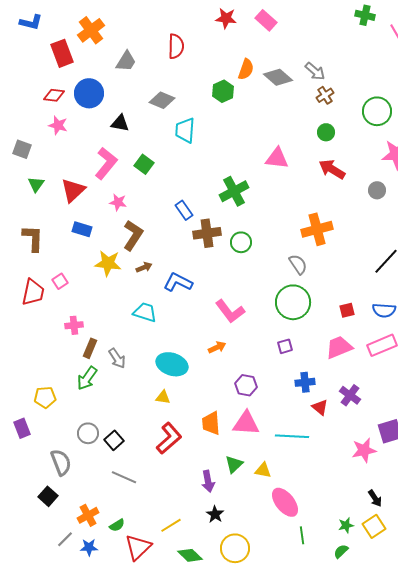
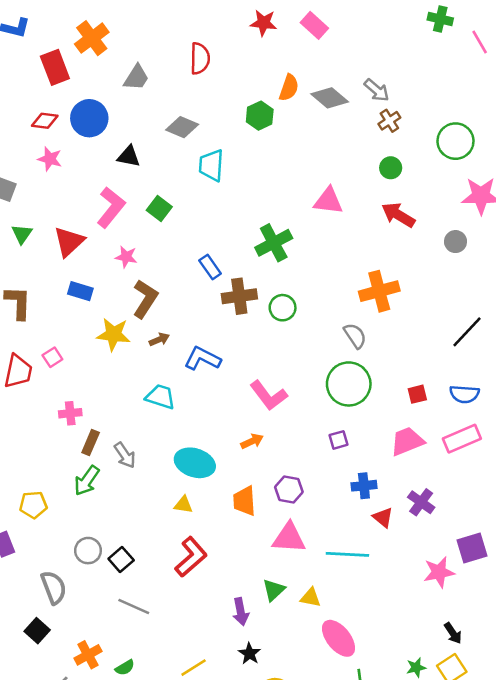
orange trapezoid: (211, 423) -> (244, 501), moved

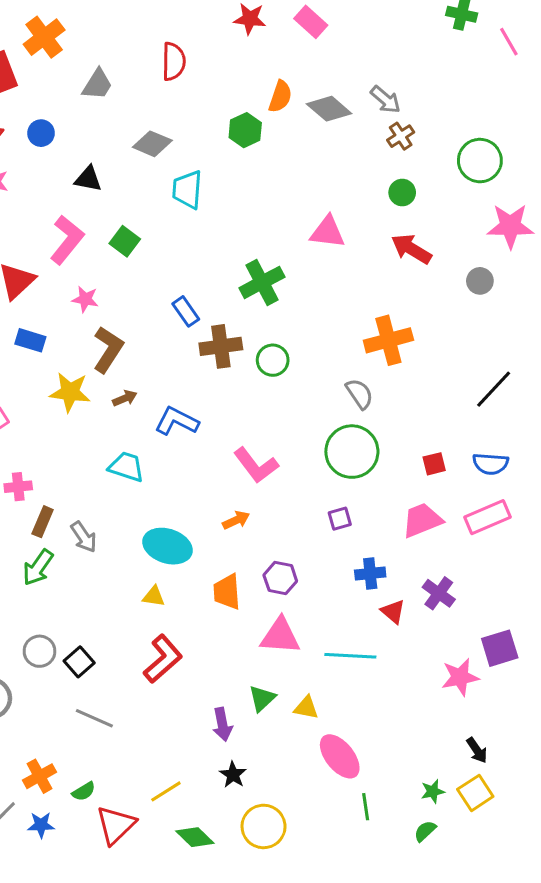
blue circle: (89, 118) -> (41, 133), size x0.6

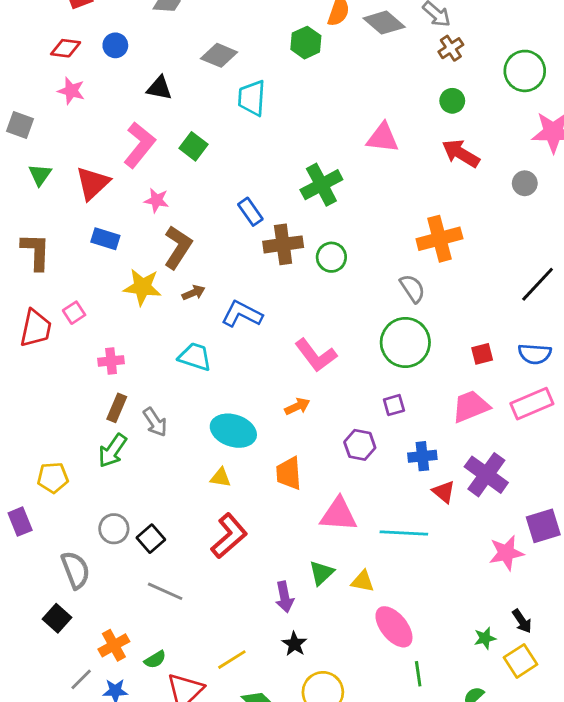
pink cross: (18, 487) -> (111, 361), moved
purple hexagon: (280, 578) -> (360, 445), moved
purple cross: (439, 593) -> (486, 475), size x1.4
green star: (433, 791) -> (485, 638), moved

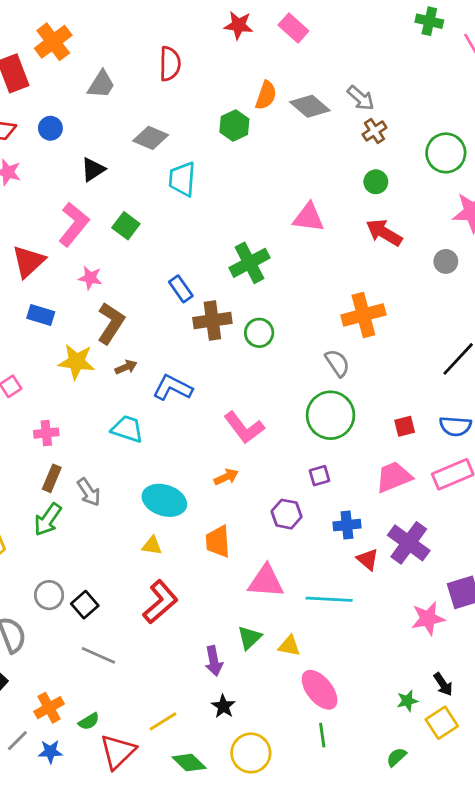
black triangle: (159, 88) -> (93, 169), turned -44
green line: (418, 674) -> (322, 735), moved

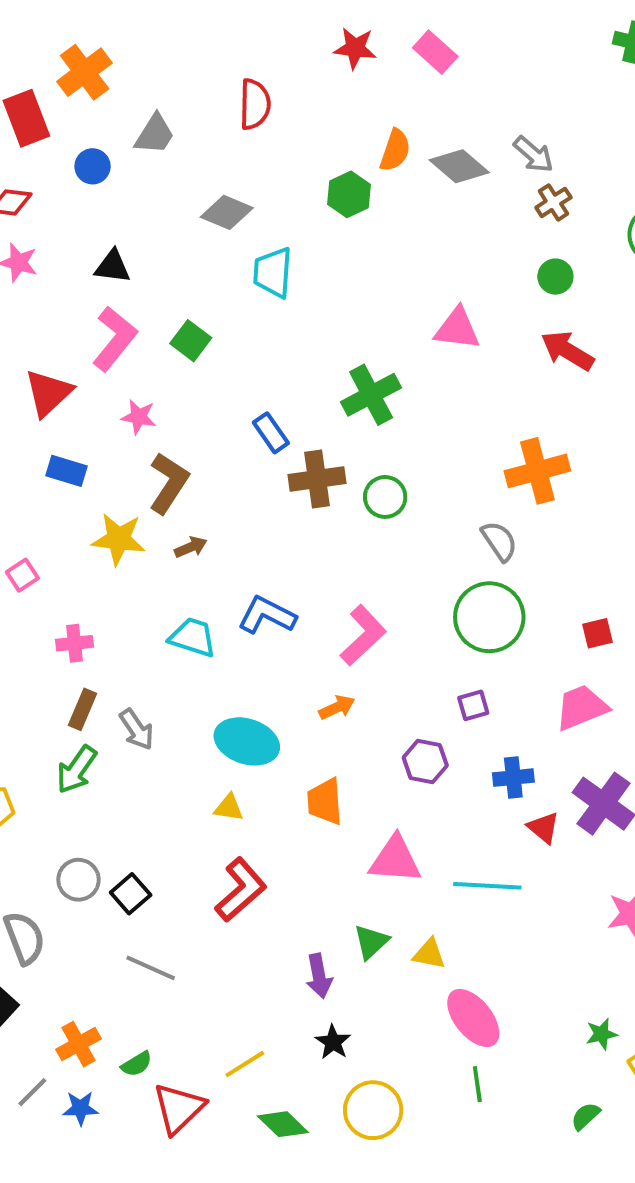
blue circle: (50, 128) -> (93, 166), moved
black triangle: (93, 169) -> (113, 267), moved, turned 40
blue L-shape: (173, 388) -> (267, 615), moved
pink L-shape: (244, 428) -> (363, 635), turned -96

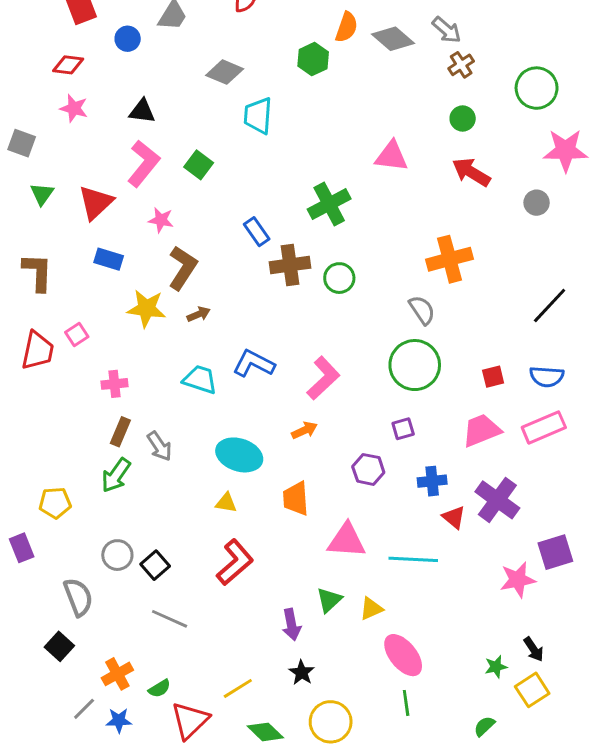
yellow triangle: (429, 954) -> (371, 609), turned -35

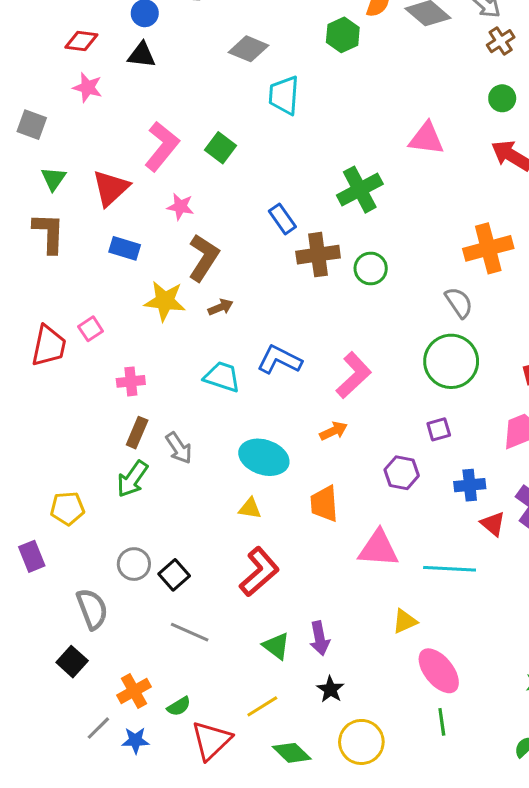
black triangle: (142, 111) -> (142, 55), moved
brown L-shape: (38, 272) -> (49, 233), moved
green triangle: (329, 600) -> (276, 646), moved, turned -40

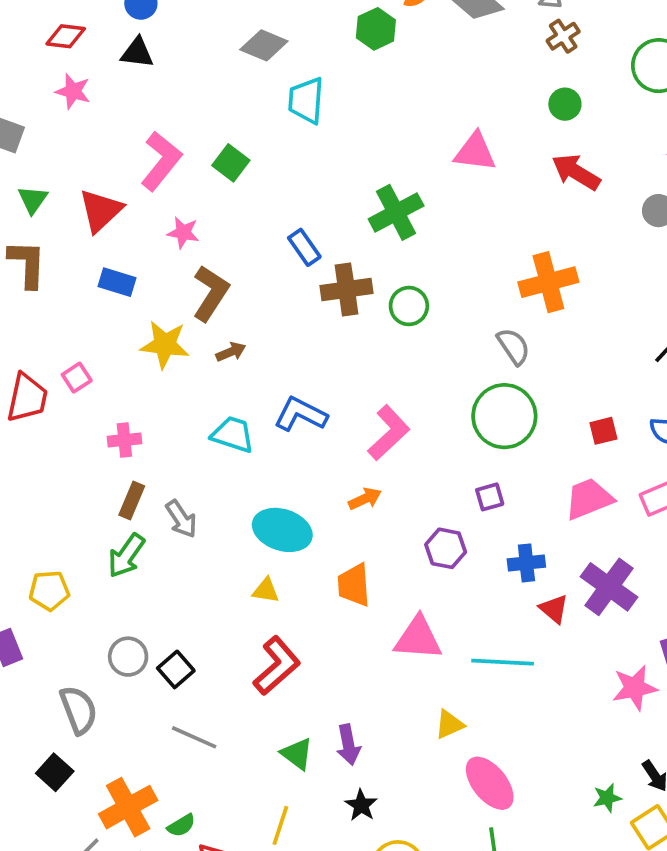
orange cross: (134, 691) -> (128, 807), size x1.4
yellow line: (262, 706) -> (280, 825), turned -40

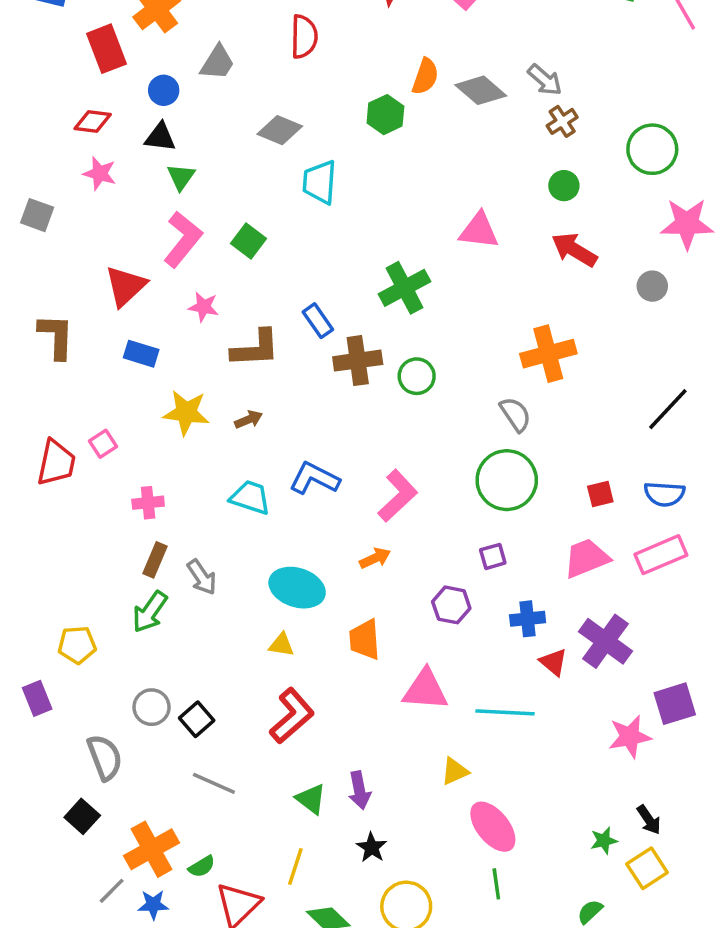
green triangle: (33, 200) -> (181, 177), moved
brown L-shape: (211, 293) -> (255, 348), moved, turned 54

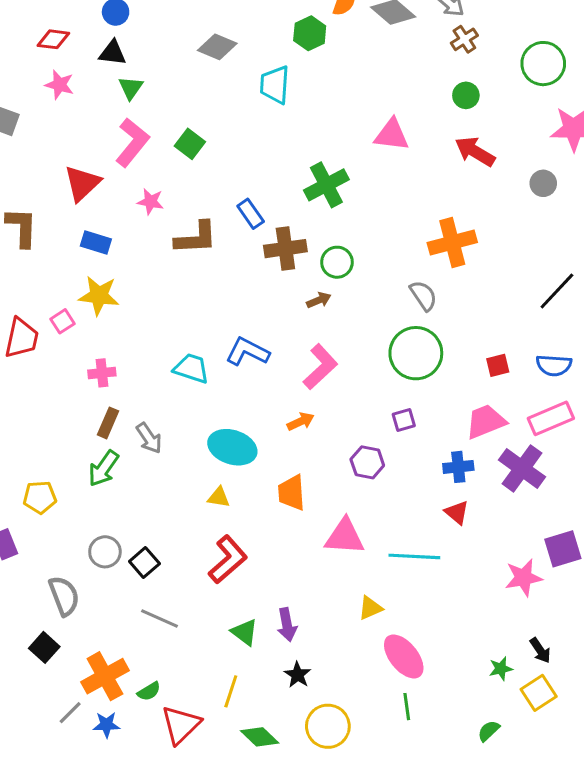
cyan trapezoid: (320, 182) -> (275, 85), moved
yellow star: (186, 413) -> (99, 296), moved
brown arrow: (249, 420) -> (319, 300), moved
blue cross: (528, 619) -> (458, 467), moved
purple cross: (605, 641) -> (522, 468), moved

